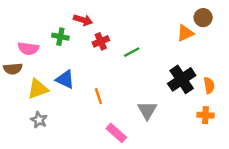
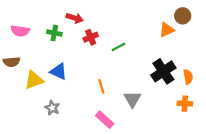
pink semicircle: (28, 49) -> (20, 31), moved
orange line: (98, 96) -> (101, 86), moved
gray star: (39, 120) -> (52, 108), moved

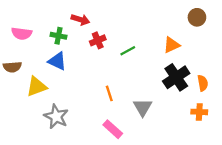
orange triangle: (167, 30) -> (172, 45), moved
blue triangle: (59, 71) -> (57, 61), moved
gray star: (52, 108) -> (56, 117), size x1.5

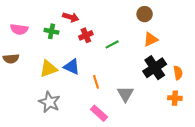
brown circle: (197, 17) -> (145, 14), moved
blue triangle: (57, 61) -> (72, 67), moved
yellow triangle: (37, 87) -> (48, 69), moved

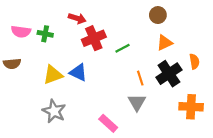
green cross: (51, 31) -> (45, 34), moved
red cross: (86, 35) -> (94, 38), size x1.5
orange semicircle: (178, 73) -> (194, 61), moved
orange line: (96, 82) -> (140, 78), moved
orange cross: (175, 98) -> (191, 107), size x1.5

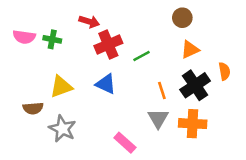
brown semicircle: (12, 64) -> (33, 108), moved
blue triangle: (78, 72) -> (106, 84), moved
orange cross: (191, 107) -> (193, 124), moved

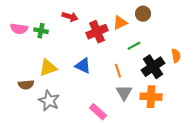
red cross: (108, 44) -> (97, 32), moved
orange triangle: (190, 50) -> (120, 23), moved
green line: (141, 56) -> (134, 46), moved
orange line: (162, 90) -> (118, 71), moved

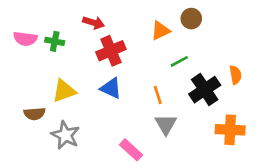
red cross: (97, 32) -> (111, 51), moved
orange cross: (151, 97) -> (230, 130), moved

